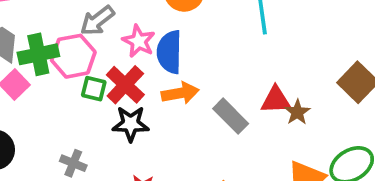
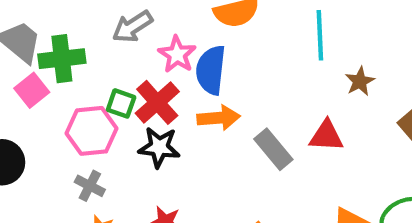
pink hexagon: (73, 56) -> (92, 131), moved
brown star: (297, 112) -> (360, 81), moved

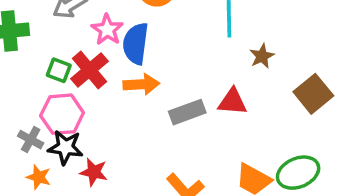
pink hexagon: (92, 131) -> (62, 114), moved
black star: (159, 147) -> (65, 147), moved
gray rectangle: (273, 149) -> (187, 112), turned -72

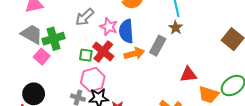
brown star: (262, 56) -> (176, 28), moved
red triangle: (232, 102) -> (188, 75), moved
gray rectangle: (187, 112) -> (158, 46), moved, turned -30

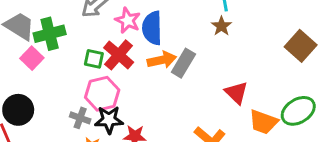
gray rectangle: (158, 46) -> (183, 63), moved
red triangle: (188, 75) -> (236, 93), turned 48

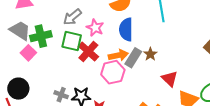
brown star: (221, 26) -> (150, 54), moved
blue semicircle: (152, 28) -> (126, 29), moved
green square: (94, 59) -> (72, 41), moved, size x1.5
pink hexagon: (102, 94) -> (113, 72), moved

